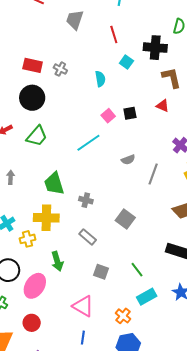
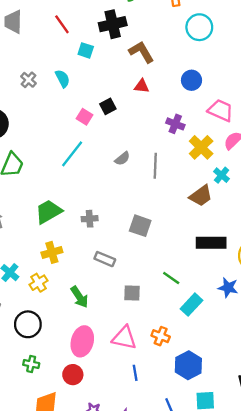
gray cross: (60, 69) -> (29, 80), moved, turned 32
green trapezoid: (54, 184) -> (48, 212), turned 95
yellow cross: (46, 218) -> (52, 252), size x0.7
pink ellipse: (35, 286) -> (82, 341), moved
orange cross: (123, 316) -> (161, 336), moved

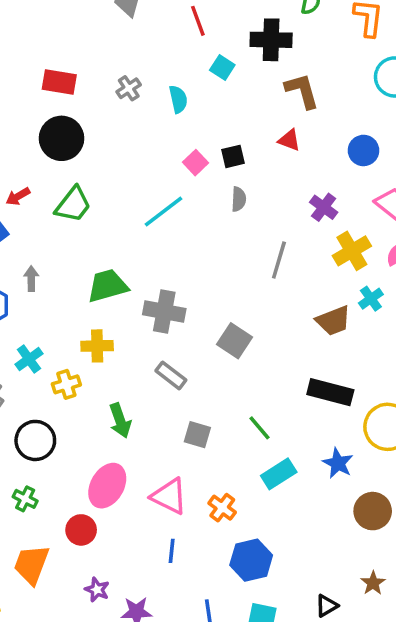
gray semicircle: (122, 159) -> (239, 199), moved, turned -63
gray cross: (90, 219) -> (164, 312), size x1.6

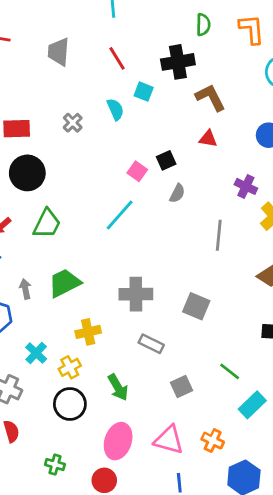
cyan semicircle: (178, 99) -> (115, 109), moved
gray semicircle: (239, 199) -> (177, 193), turned 36
green trapezoid: (108, 286) -> (64, 283), moved
gray square: (197, 435) -> (181, 387), turned -30
black circle: (35, 440) -> (70, 404), moved

